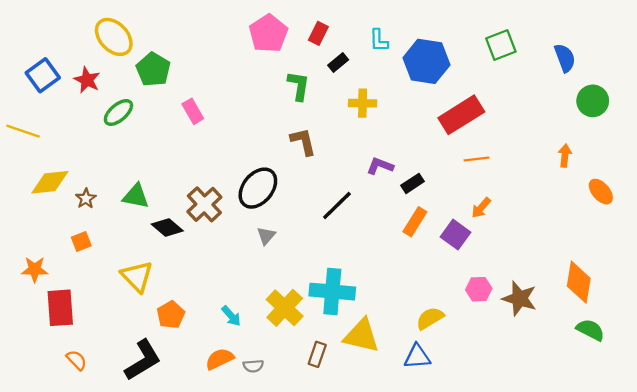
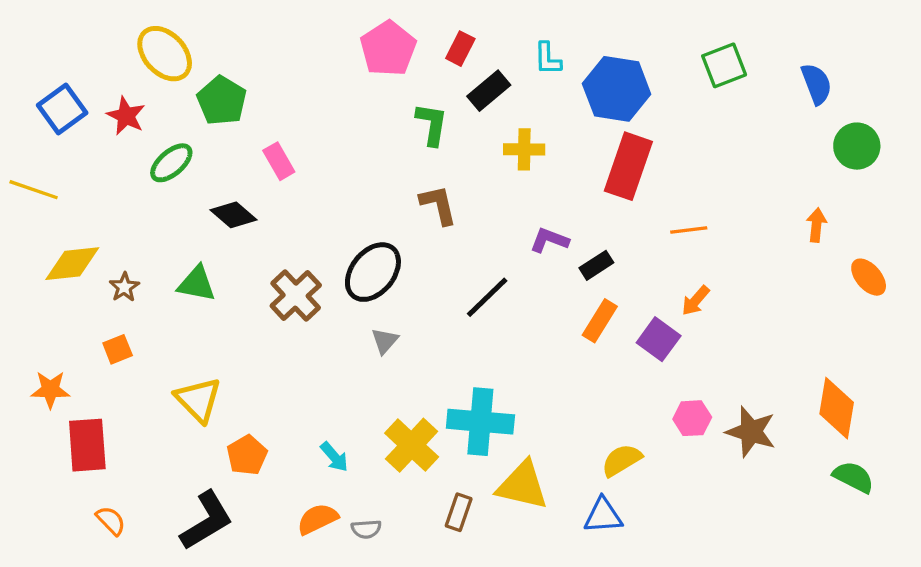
black rectangle: (338, 63) -> (489, 91), size x1.4
red rectangle: (461, 115) -> (628, 166), moved, turned -39
black diamond: (167, 228) -> (233, 215), moved

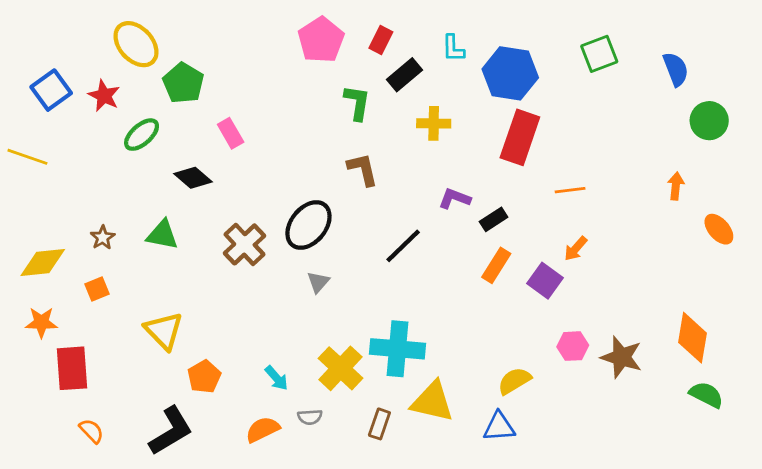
yellow diamond: (72, 264) -> (43, 263), moved
gray semicircle: (366, 529) -> (310, 417), moved

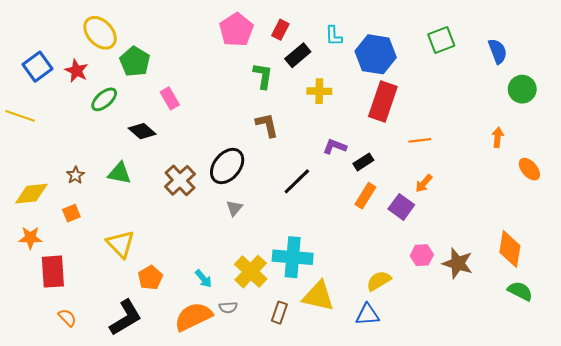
orange semicircle: (263, 430) -> (193, 317), size x1.5

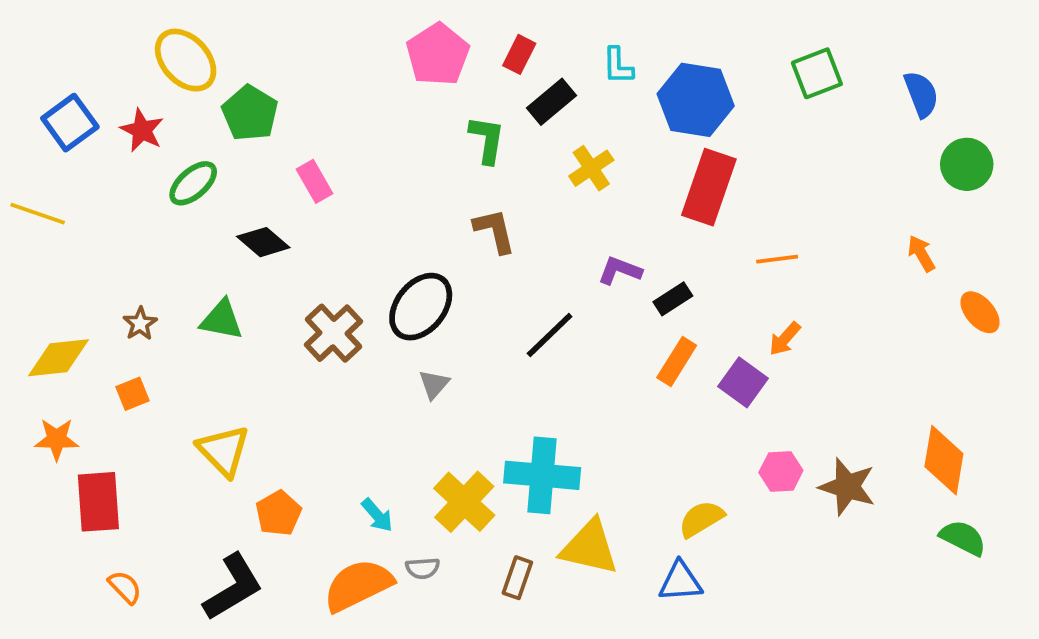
yellow cross: (319, 91) -> (591, 168), turned -35
orange arrow: (498, 137) -> (921, 253), turned -36

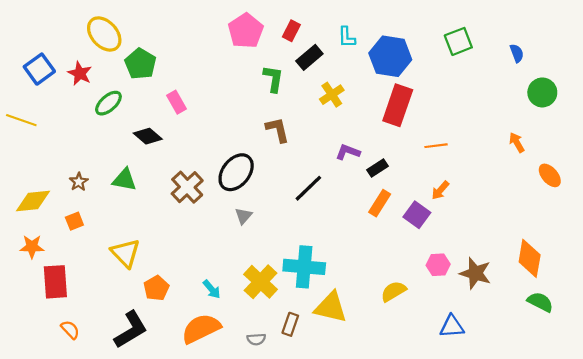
blue semicircle: (921, 94) -> (517, 53), size x0.7
gray semicircle: (423, 568) -> (256, 339), moved
blue triangle: (680, 581) -> (452, 326), moved

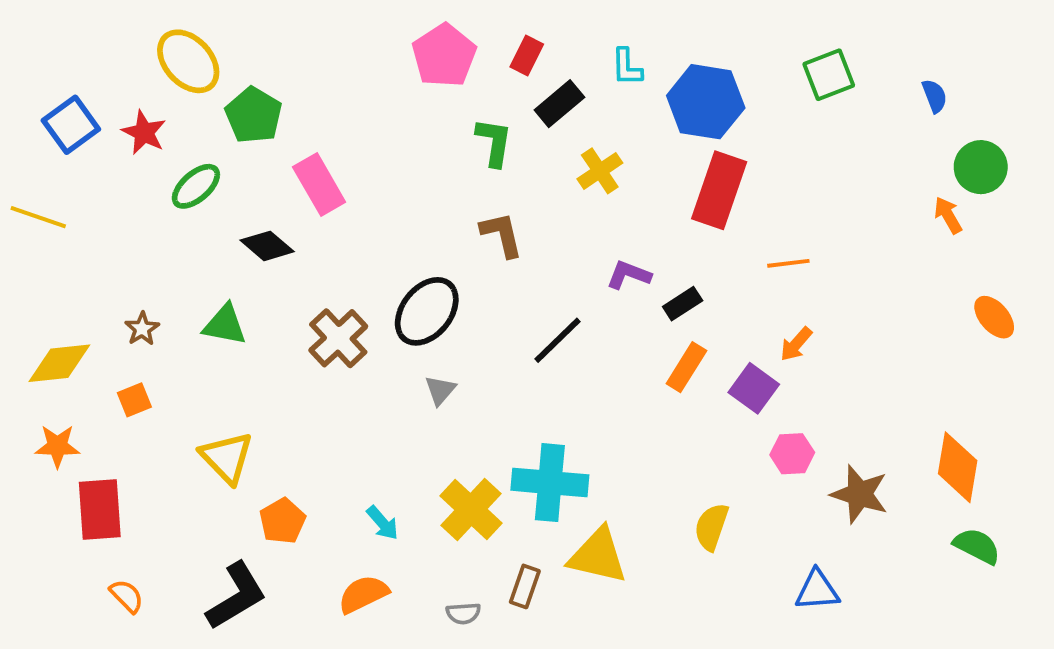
pink rectangle: (177, 102) -> (319, 184), size x1.4
orange arrow: (517, 142) -> (948, 215), moved
pink hexagon: (438, 265) -> (792, 454), moved
yellow semicircle: (393, 291) -> (711, 527), turned -40
orange semicircle: (201, 329) -> (363, 594), size x0.7

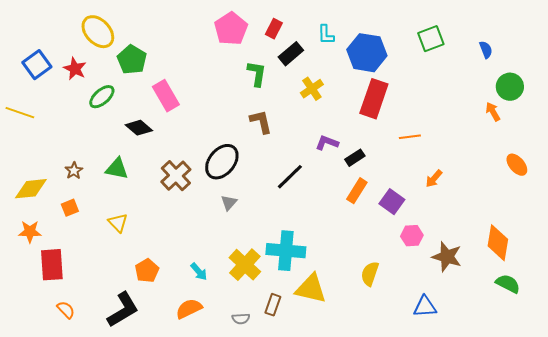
orange arrow: (796, 344) -> (434, 179), moved
yellow triangle: (227, 458) -> (118, 223), moved, size x0.7

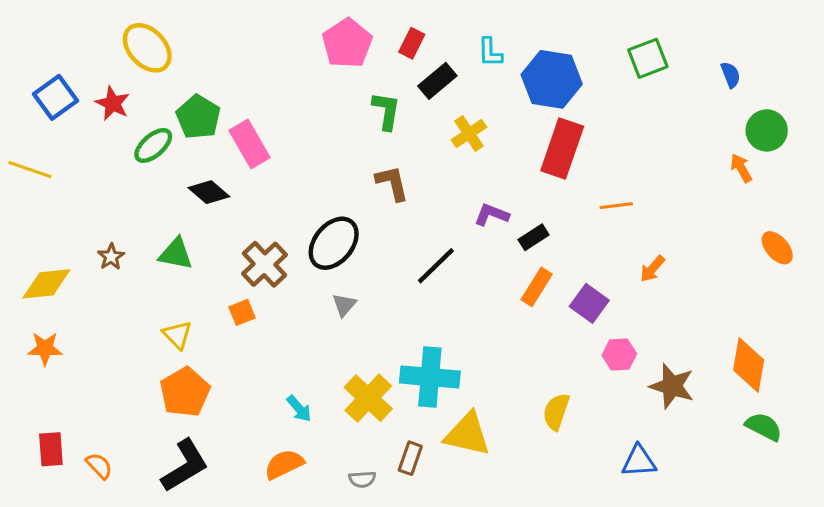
green pentagon: (132, 60) -> (198, 117), moved
orange square: (70, 208) -> (242, 312), moved
red rectangle: (52, 265) -> (51, 449), moved, size x0.7
orange pentagon: (147, 271) -> (185, 392), moved, size x1.4

